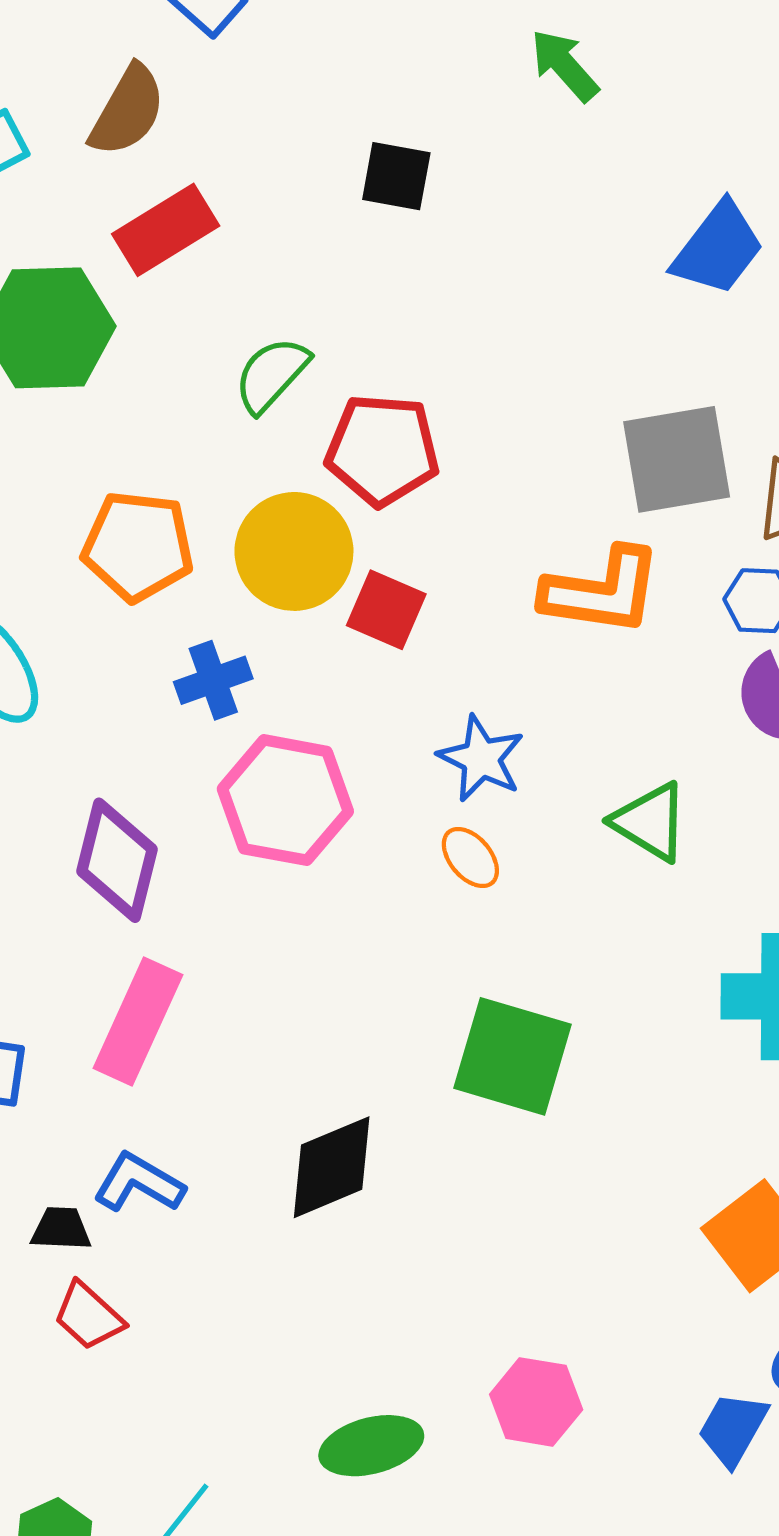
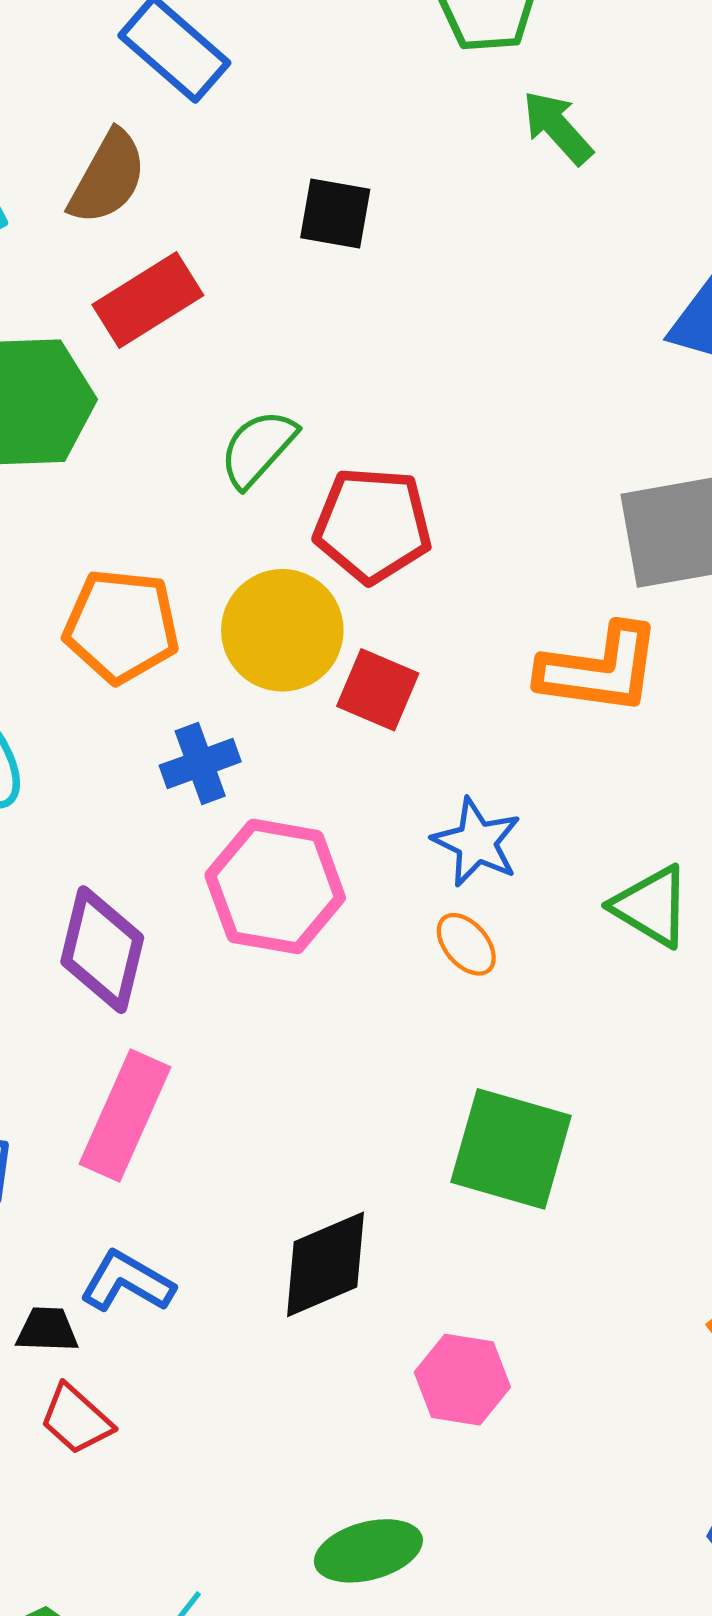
black square: (396, 176) -> (335, 214), moved
pink hexagon: (536, 1402) -> (462, 1380), moved

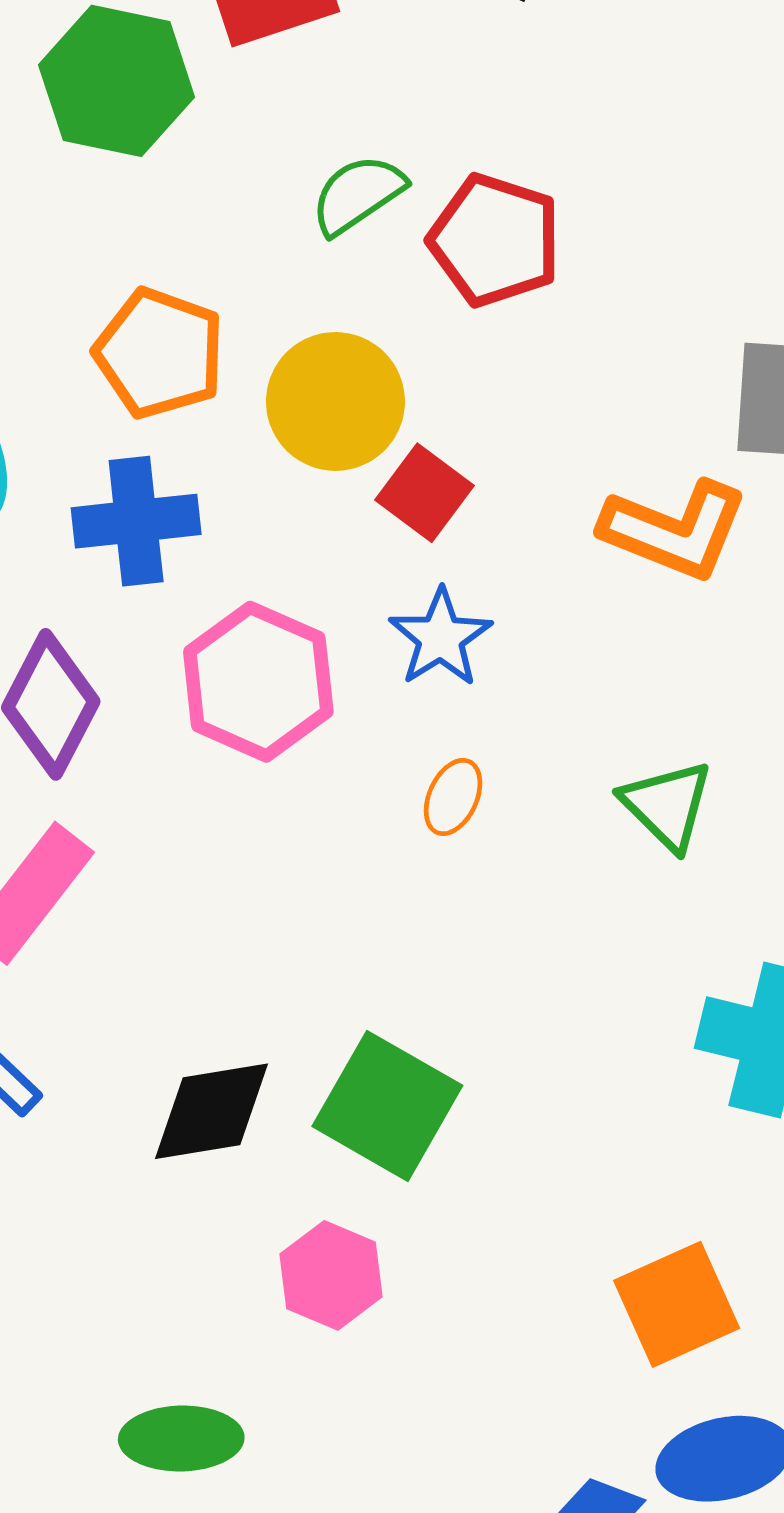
red pentagon: (373, 525) -> (495, 240), moved
blue cross: (200, 764) -> (136, 521), moved, size x1.4
blue star: (477, 842) -> (440, 638), moved
orange ellipse: (466, 944) -> (453, 797), turned 52
green square: (511, 1149) -> (387, 1106), moved

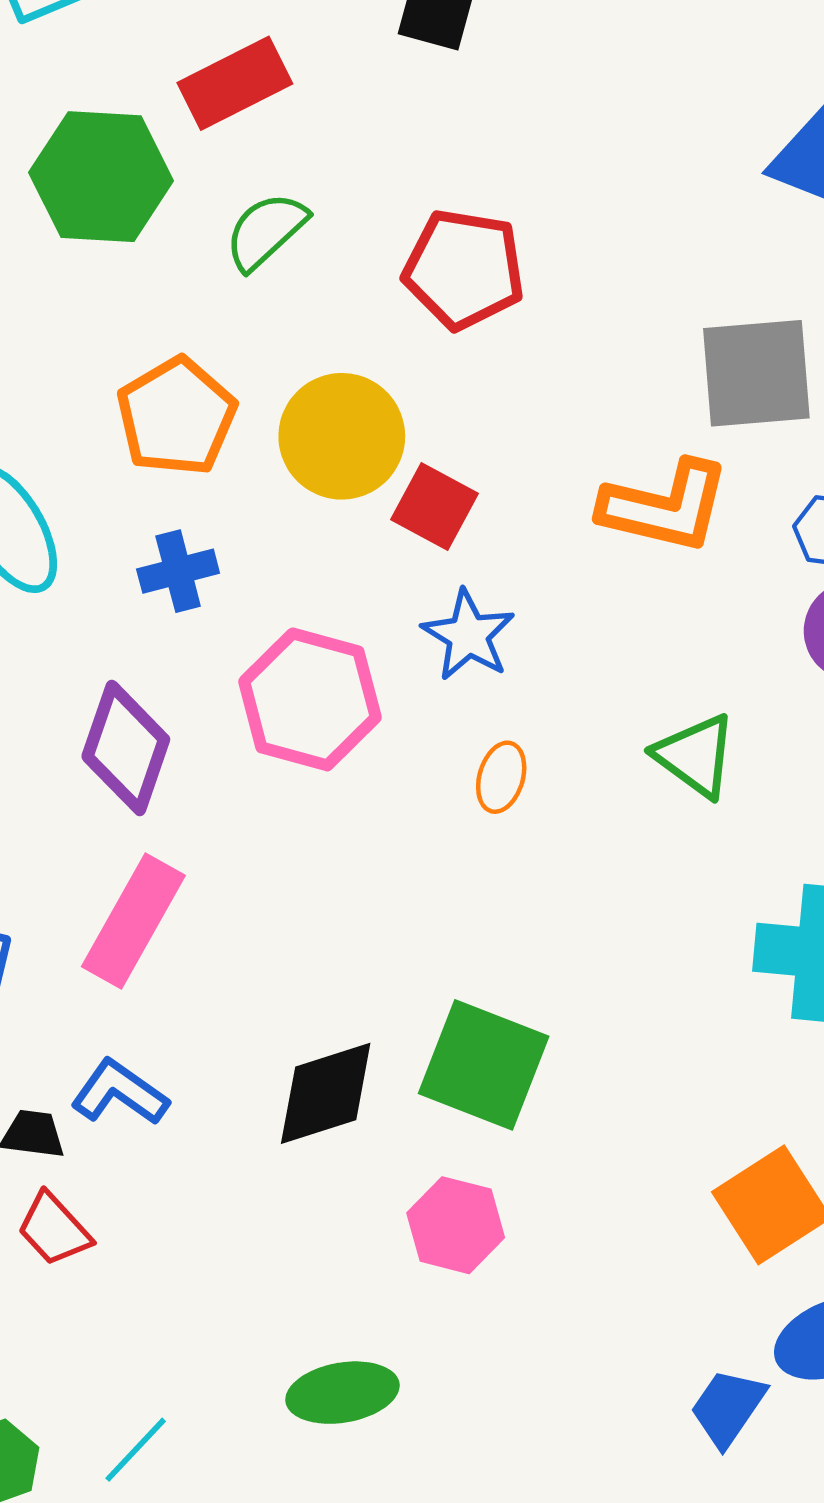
green semicircle: (358, 194) -> (266, 231), moved
orange pentagon: (159, 353) -> (176, 416), turned 30
blue cross: (136, 521) -> (178, 571), size x0.7

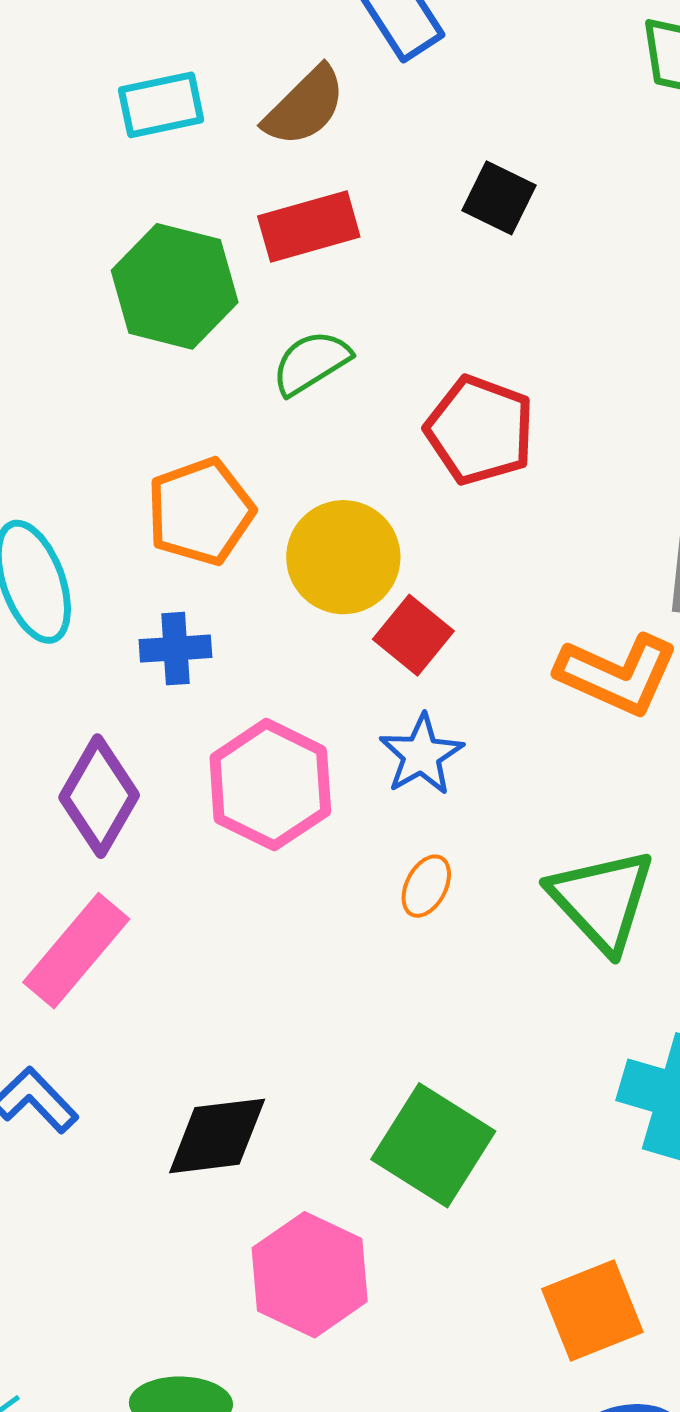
green triangle: (695, 756) -> (602, 900), size x1.4
green square: (484, 1065) -> (433, 1145), moved
pink hexagon: (456, 1225) -> (310, 1275), size x1.4

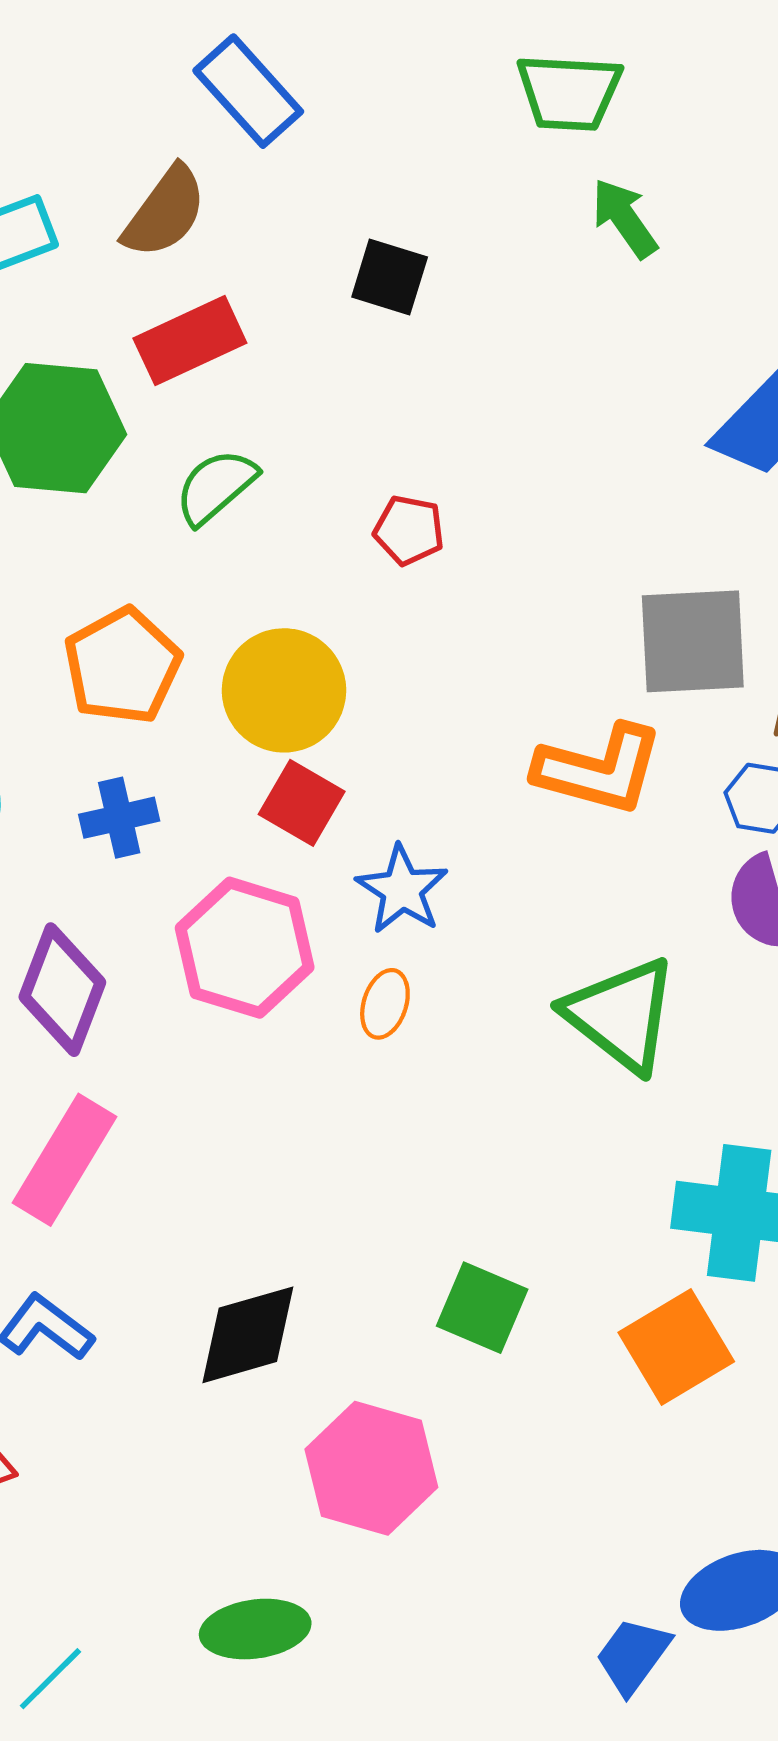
red pentagon: (480, 430) -> (409, 530), size x0.6
red square: (413, 635) -> (302, 803), moved
orange ellipse: (426, 886) -> (385, 1004), moved
green square: (433, 1145) -> (482, 1308), size x0.7
orange square: (592, 1310) -> (676, 1347), moved

